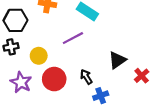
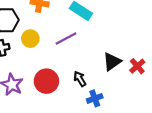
yellow circle: (39, 56) -> (30, 39), moved
red cross: (142, 76) -> (137, 66), moved

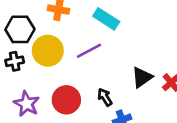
yellow circle: (30, 39) -> (48, 51), size x1.5

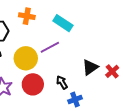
yellow circle: (48, 51) -> (26, 58), moved

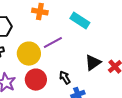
orange cross: (27, 16) -> (40, 12), moved
cyan rectangle: (63, 23) -> (80, 21), moved

